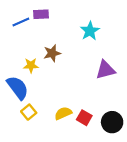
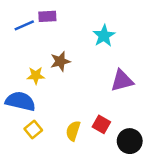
blue semicircle: (18, 88) -> (20, 101), turned -40
yellow semicircle: (63, 113) -> (73, 131), turned -48
red square: (84, 118) -> (101, 124), moved

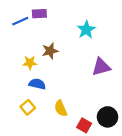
blue semicircle: (20, 101) -> (37, 84), moved, size x0.7
red square: (101, 124) -> (84, 125), moved
yellow semicircle: (73, 131) -> (61, 108), turned -42

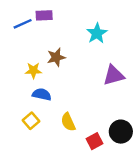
red square: (84, 125) -> (94, 141), turned 32

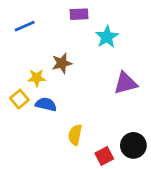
purple rectangle: (44, 15) -> (79, 14), moved
yellow square: (31, 121) -> (19, 99), moved
yellow semicircle: (68, 122) -> (75, 135), turned 36

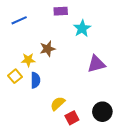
blue semicircle: (46, 104) -> (35, 80), turned 77
yellow semicircle: (75, 135) -> (58, 104), turned 35
red square: (104, 156) -> (72, 118), moved

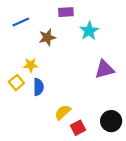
brown star: (48, 49) -> (47, 37), moved

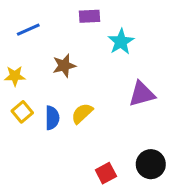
brown star: (47, 37) -> (64, 66), moved
yellow star: (31, 65) -> (15, 76), moved
yellow semicircle: (63, 112) -> (82, 113), moved

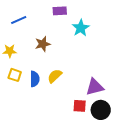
purple triangle: (142, 94) -> (95, 87), moved
yellow square: (22, 112) -> (15, 75), turned -32
red square: (106, 173) -> (80, 106), moved, turned 32

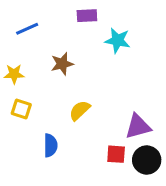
cyan star: (81, 28) -> (118, 40), turned -30
blue semicircle: (35, 79) -> (50, 145), moved

